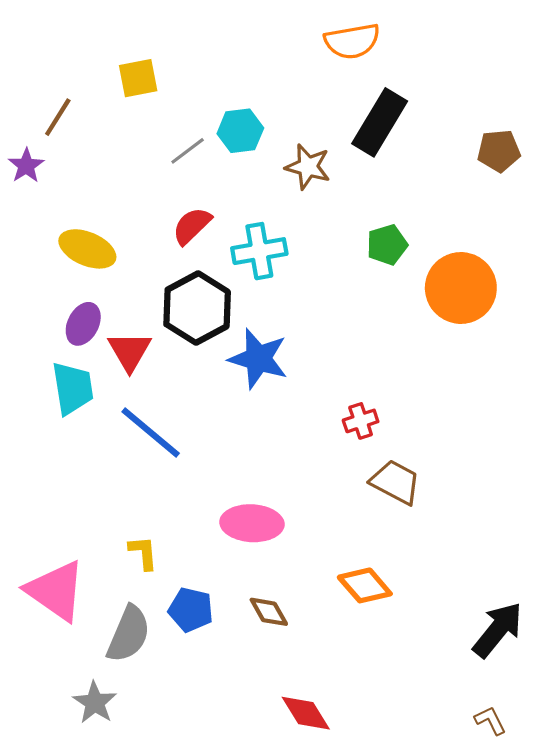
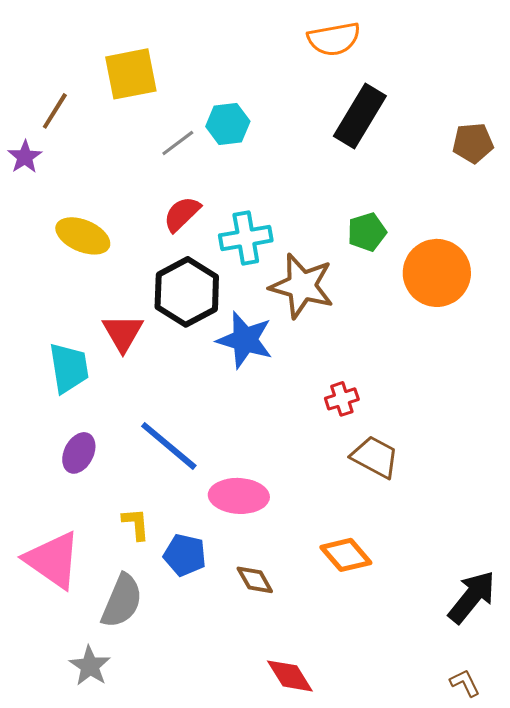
yellow square: (138, 78) -> (131, 74), size x1.4
brown star: (308, 167) -> (302, 286), moved, size x1.5
purple ellipse: (83, 324) -> (79, 453), moved
blue line: (151, 433) -> (169, 446), moved
blue pentagon: (191, 610) -> (185, 555), moved

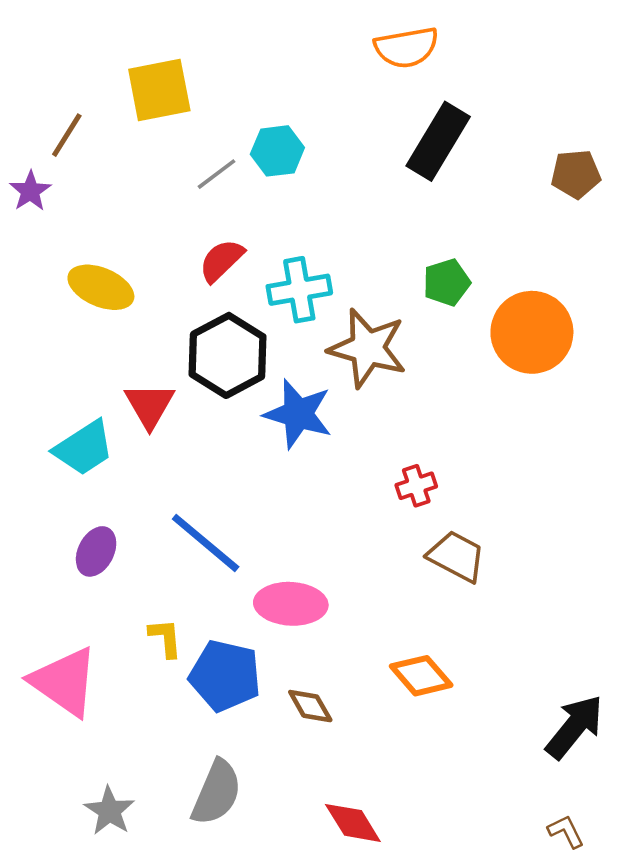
cyan trapezoid: (69, 368) -> (84, 448), turned 66
blue pentagon: (185, 555) -> (225, 676), size x1.4
gray semicircle: (122, 601) -> (217, 793), moved

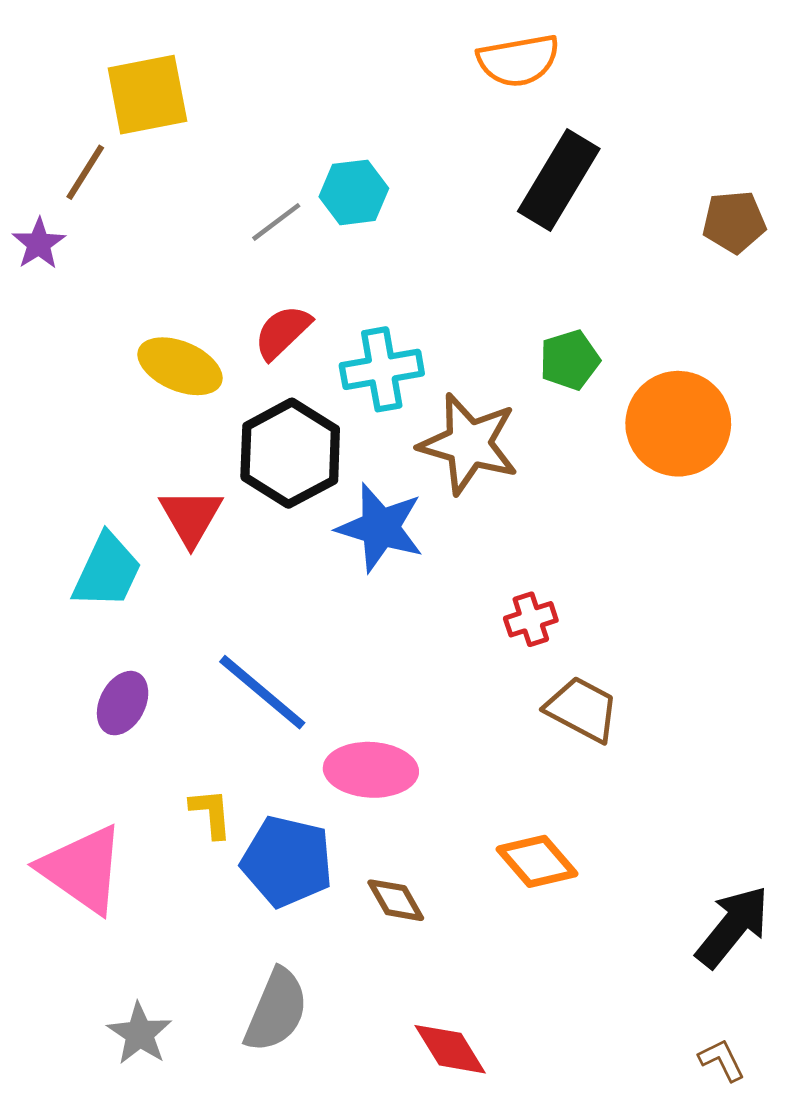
yellow square: (159, 90) -> (147, 95), moved
yellow ellipse: (101, 287) -> (180, 366), moved
cyan trapezoid: (84, 448) -> (107, 571), turned -32

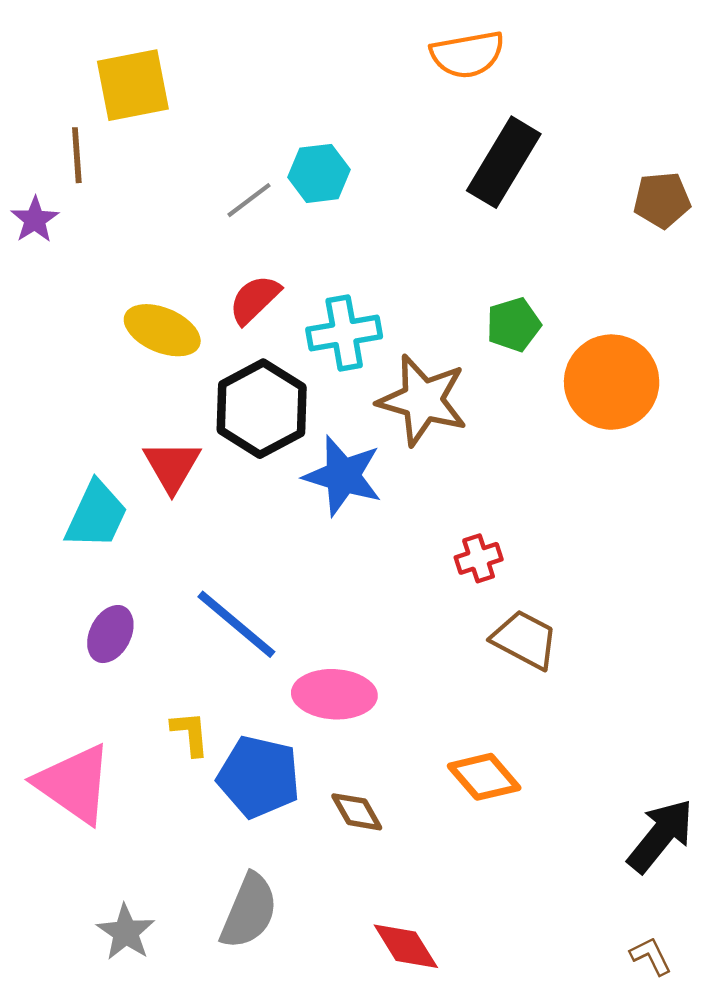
brown line: (85, 172) -> (77, 155), turned -36

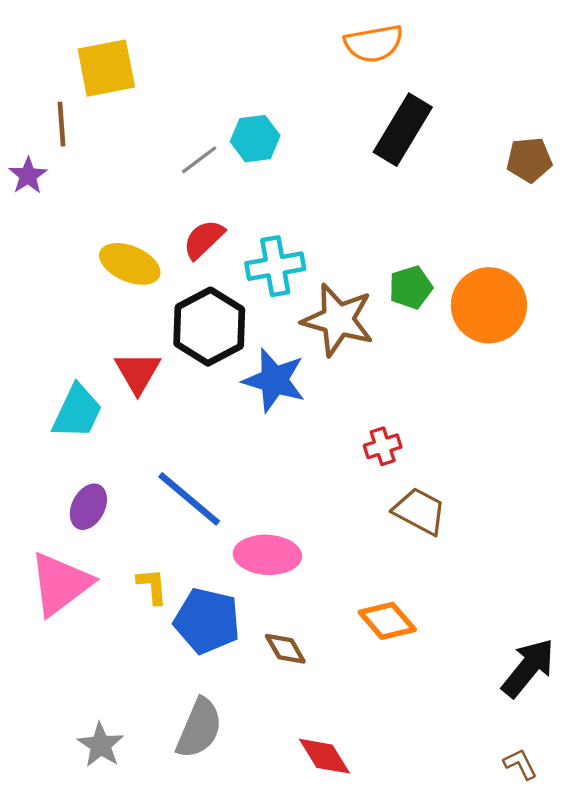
green pentagon: (514, 325) -> (411, 287), moved
pink triangle: (74, 784) -> (60, 584), moved, turned 48

